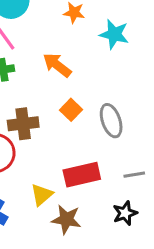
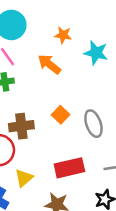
orange arrow: (57, 65) -> (49, 64), moved
yellow triangle: (42, 195) -> (24, 178), moved

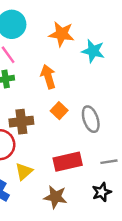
orange star: (63, 35) -> (62, 34), size x1.5
orange arrow: (49, 64) -> (48, 77), moved, turned 35

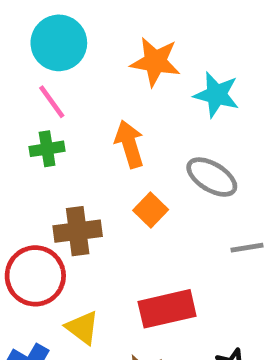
gray ellipse: (91, 119) -> (212, 177), moved, turned -40
gray line: (109, 162) -> (247, 248), moved
yellow triangle: (24, 171) -> (82, 328), turned -42

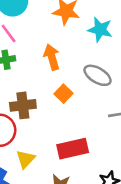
yellow triangle: (82, 328) -> (26, 159), turned 36

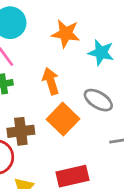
orange square: (63, 94) -> (63, 119), size x1.6

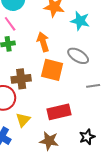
orange square: (63, 119) -> (52, 70), turned -30

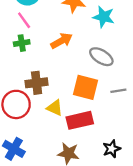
orange arrow: (43, 42) -> (62, 41), turned 78
orange square: (52, 70) -> (85, 87), moved
yellow triangle: (23, 120) -> (55, 108), moved, turned -49

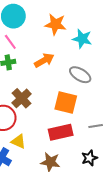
brown cross: (37, 83) -> (22, 98), turned -36
gray line: (118, 91) -> (96, 126), moved
yellow triangle: (55, 108) -> (18, 142), moved

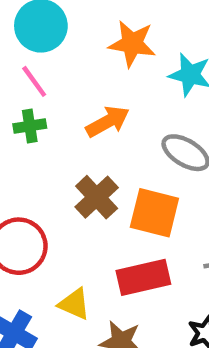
brown cross: (22, 98) -> (97, 197), moved
yellow triangle: (18, 142) -> (74, 304), moved

